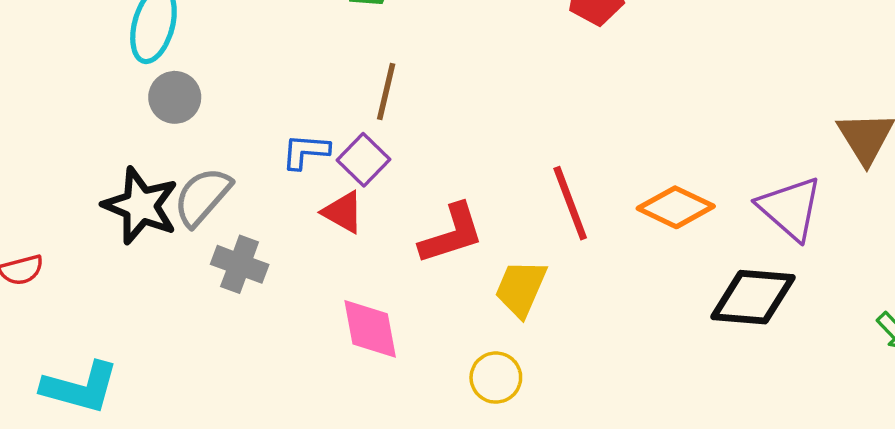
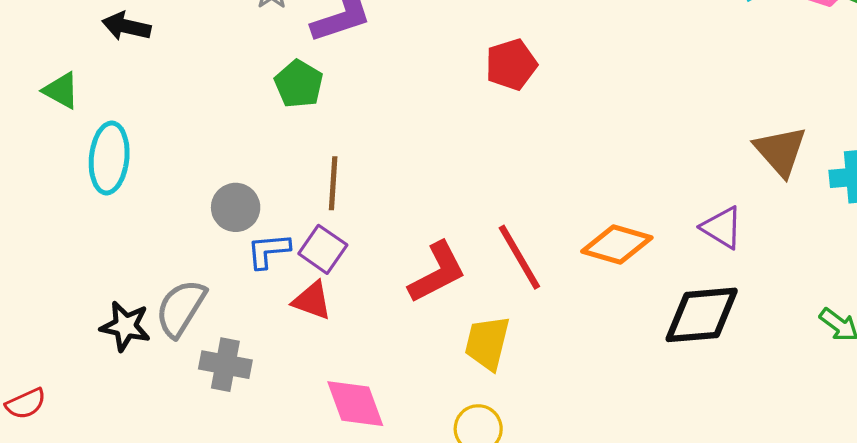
gray circle: (175, 97) -> (236, 207), moved
black star: (141, 206) -> (125, 326), size x0.7
purple triangle: (790, 208) -> (722, 228), size x0.7
red L-shape: (452, 234) -> (437, 272), moved

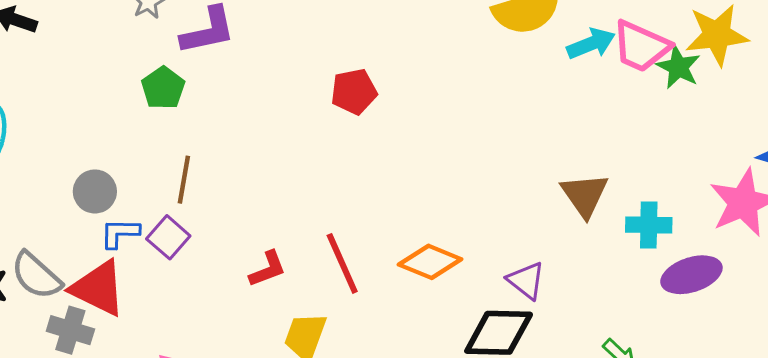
purple triangle: (722, 228) -> (526, 281), moved
red L-shape: (437, 272) -> (268, 269), size x0.7
red triangle: (312, 301) -> (98, 288), moved, size x1.6
gray semicircle: (181, 308) -> (36, 276), turned -86

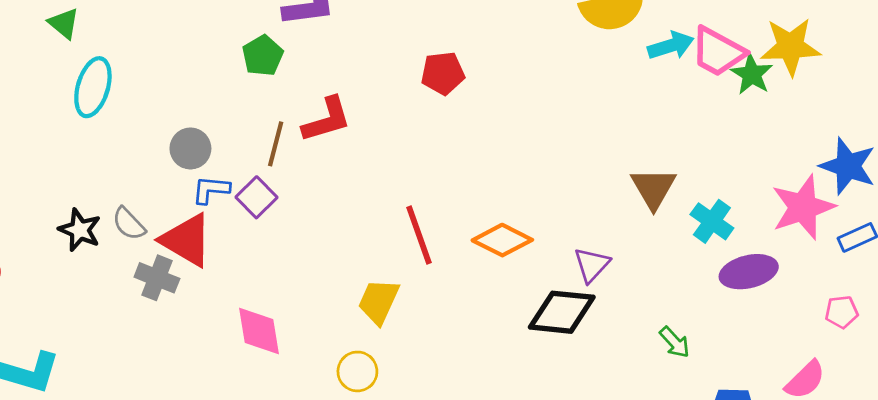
cyan cross: (649, 225) -> (712, 221), turned 30
red L-shape: (268, 269) -> (327, 120), moved, size x1.4
gray semicircle: (36, 276) -> (129, 224), size x0.7
purple triangle: (526, 281) -> (592, 265), turned 30

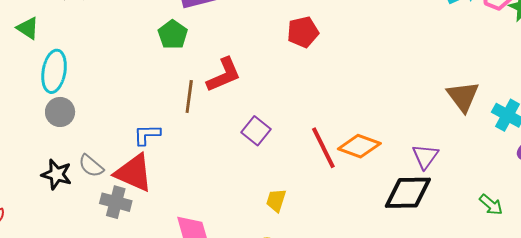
gray circle: (190, 148) -> (60, 112), moved
purple square: (256, 197) -> (256, 131), moved
red line: (419, 235) -> (323, 148), moved
yellow trapezoid: (379, 301) -> (276, 200), size x0.7

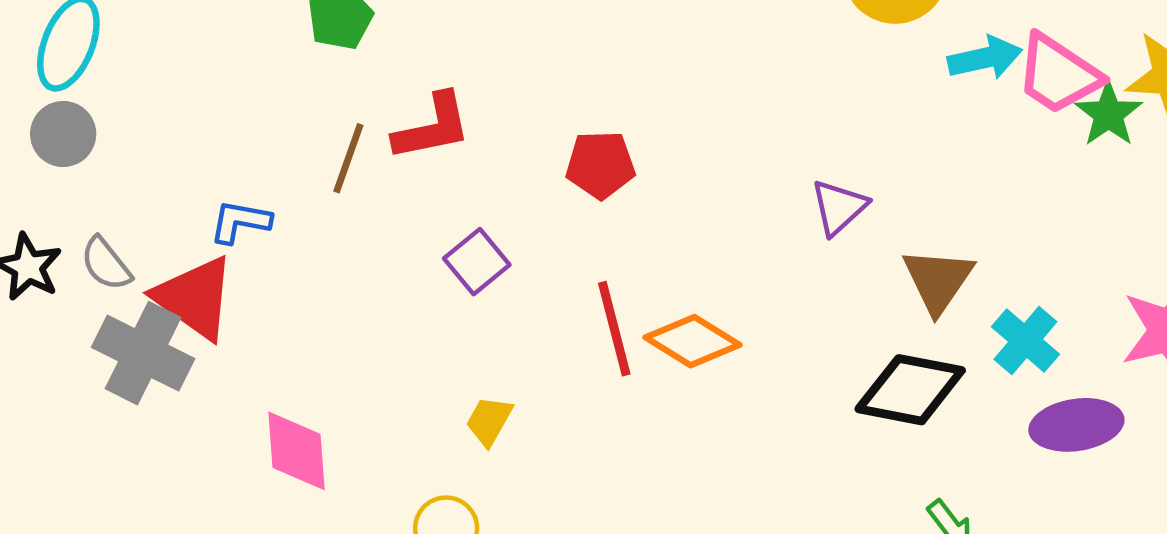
red pentagon: (303, 32) -> (600, 165), moved
purple triangle: (425, 156) -> (839, 207), moved
black diamond: (408, 193) -> (910, 390), moved
gray cross: (116, 202) -> (143, 353), size x1.4

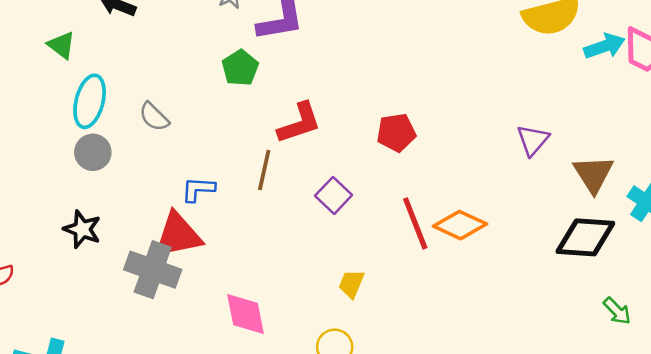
brown line: (348, 158) -> (264, 170), moved
gray semicircle: (106, 264) -> (154, 117), moved
red triangle: (195, 298) -> (178, 235), turned -40

